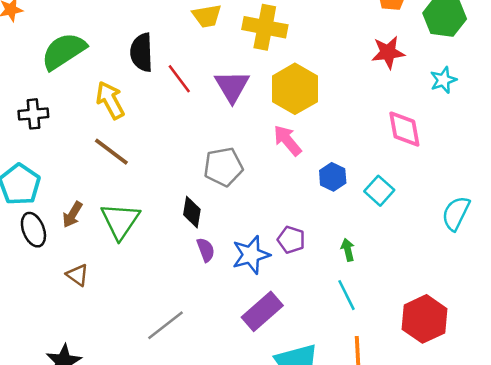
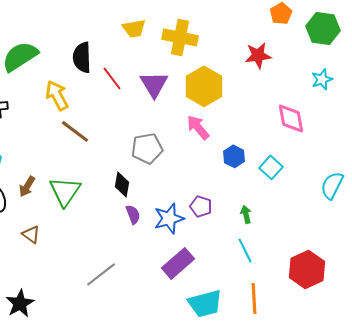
red star: (388, 52) -> (258, 55), moved
brown line: (111, 152) -> (75, 131), moved

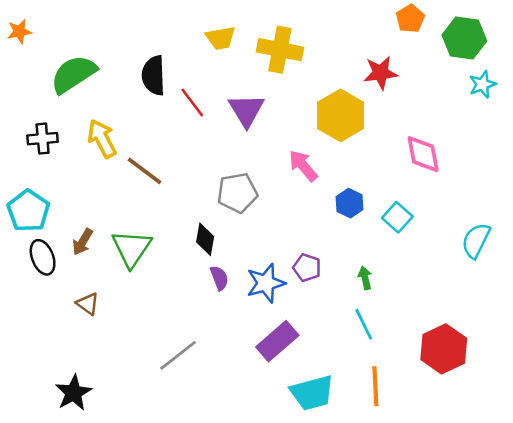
cyan star: (322, 79) -> (482, 84), moved
yellow hexagon: (204, 86) -> (341, 115), moved
yellow arrow: (57, 95) -> (102, 139), moved

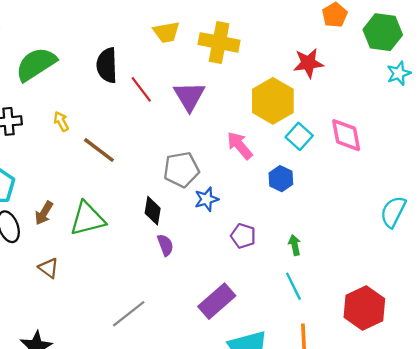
yellow arrow: (102, 139) -> (61, 121), size x0.6
cyan square: (397, 217) -> (299, 136), moved
green triangle: (132, 248) -> (87, 219), turned 42
blue star: (266, 283) -> (206, 199), moved, size x0.7

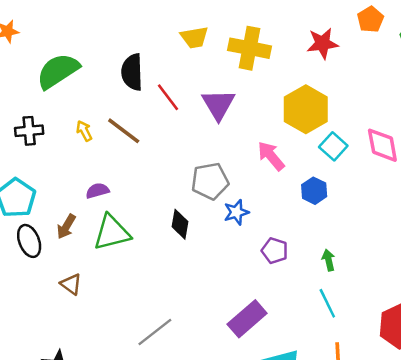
red star: (308, 63) -> (323, 43), moved
brown line: (99, 150) -> (124, 131), moved
purple semicircle: (165, 245) -> (97, 191), moved, turned -85

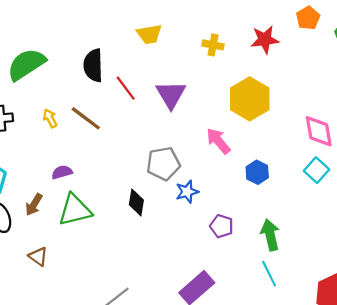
yellow cross: (249, 48) -> (213, 45), moved, size x0.6
cyan square: (333, 146) -> (317, 170), moved
green arrow: (329, 260) -> (270, 235), size x1.6

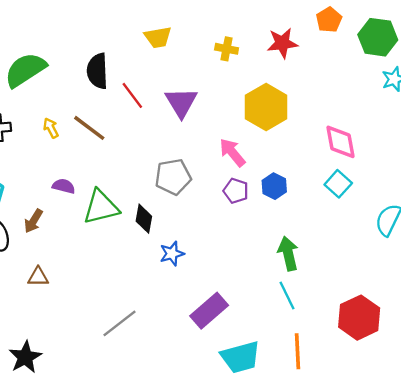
purple semicircle: (62, 172) -> (64, 186), turned 30
blue star: (187, 192) -> (172, 254), moved
green triangle: (75, 210) -> (101, 207), moved
purple pentagon: (222, 226) -> (236, 191), moved
brown triangle: (38, 256) -> (38, 277), turned -36

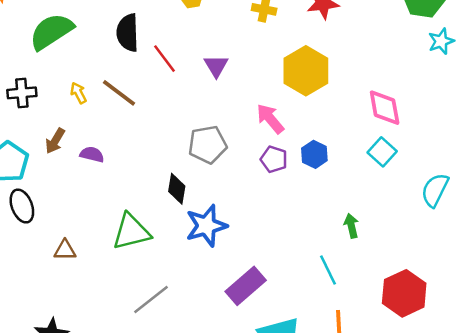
purple triangle: (181, 102) -> (216, 66), size x0.7
green triangle: (101, 207) -> (131, 232), moved
brown arrow: (33, 221) -> (55, 141), moved
blue star: (172, 254) -> (206, 226), size x1.6
green arrow: (288, 254) -> (351, 226), moved, size x0.7

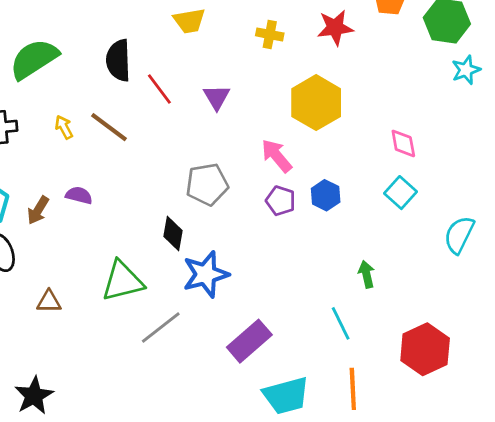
pink diamond: (385, 108) -> (403, 143), size x0.7
brown arrow: (55, 141) -> (38, 210), moved
gray line: (151, 299) -> (161, 327), moved

